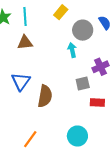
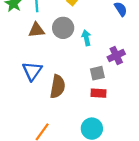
gray circle: (83, 30) -> (63, 28), moved
red rectangle: (97, 102) -> (99, 93), moved

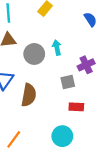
gray circle: (63, 28) -> (34, 54), moved
red rectangle: (99, 93) -> (76, 107), moved

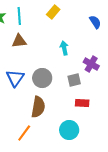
gray circle: (34, 54) -> (42, 78), moved
purple cross: (86, 65) -> (91, 64), turned -35
brown semicircle: (29, 95) -> (38, 107), moved

